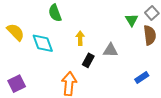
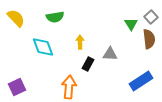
green semicircle: (55, 13) -> (55, 17), turned -78
yellow semicircle: (16, 32) -> (16, 18), moved
blue rectangle: (142, 78) -> (141, 81), size x1.6

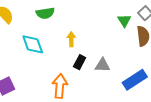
gray triangle: (110, 54) -> (102, 65), moved

